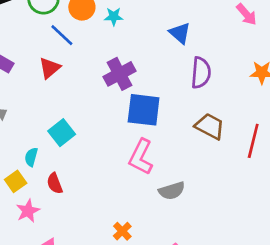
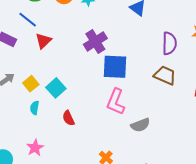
blue line: (62, 35) -> (28, 20), moved
purple semicircle: (201, 73) -> (169, 43), moved
yellow square: (16, 181) -> (31, 84), moved
red semicircle: (55, 183) -> (68, 118), moved

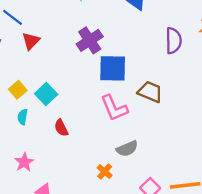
brown trapezoid: (165, 75) -> (150, 92), moved
pink L-shape: (116, 102) -> (114, 108), turned -44
gray semicircle: (140, 125) -> (127, 149), moved

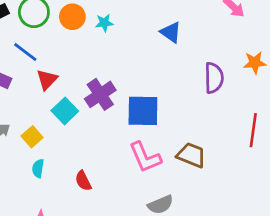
purple cross: (90, 40) -> (100, 94), moved
brown trapezoid: (150, 92) -> (191, 155), moved
cyan square: (46, 94) -> (65, 111), moved

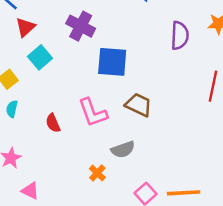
purple cross: (100, 94) -> (81, 26), moved, turned -32
brown trapezoid: (191, 155) -> (138, 105), moved
pink L-shape: (145, 157) -> (93, 113), moved

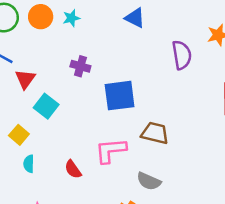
purple cross: (81, 26) -> (80, 66), size x0.7
pink L-shape: (93, 113) -> (111, 151), turned 116
gray semicircle: (123, 150) -> (149, 181), turned 55

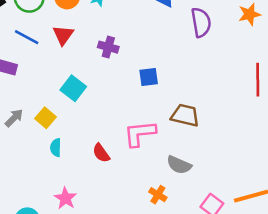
purple semicircle: (182, 55) -> (201, 22), moved
red triangle: (25, 79) -> (63, 35), moved
blue square: (120, 96) -> (149, 77), size x0.6

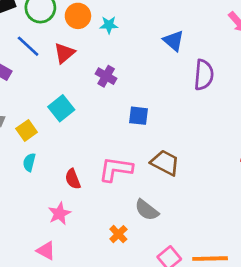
pink star: (65, 198) -> (59, 213), moved

